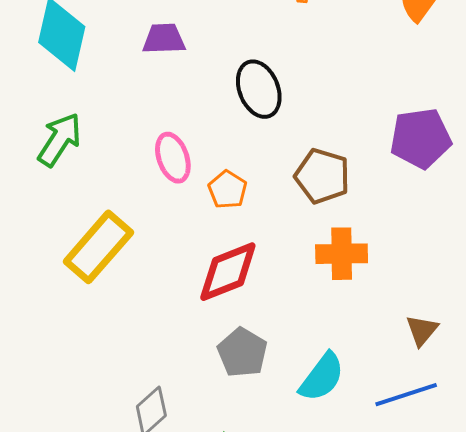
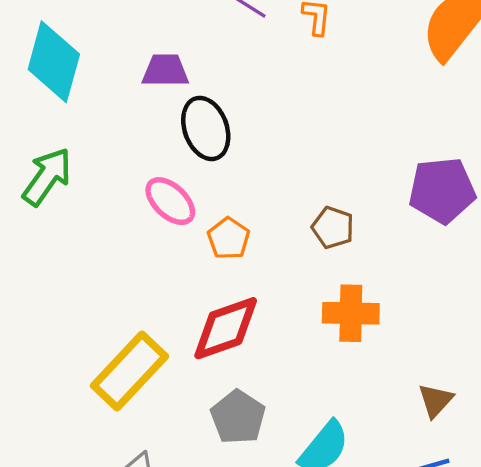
black ellipse: (259, 89) -> (206, 128), moved
pink ellipse: (173, 158) -> (170, 201), turned -30
brown pentagon: (322, 176) -> (333, 227), size x0.7
yellow rectangle: (98, 247) -> (129, 371), moved

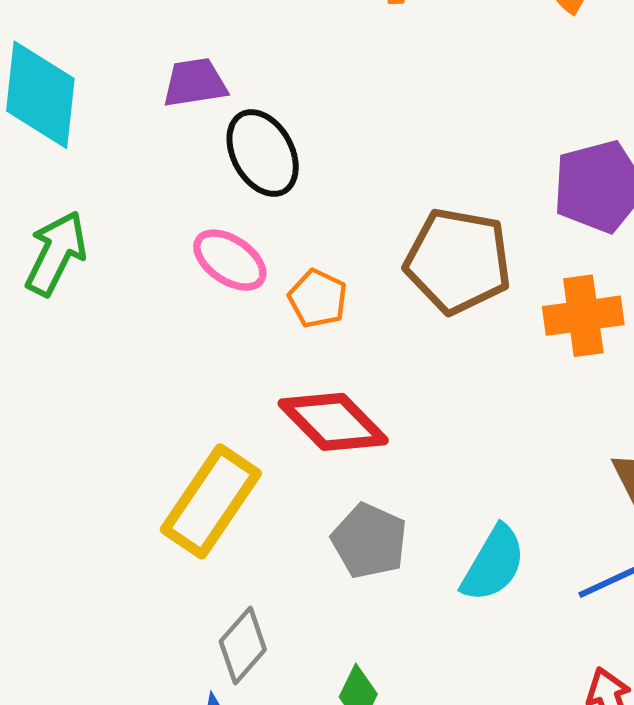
brown pentagon: (333, 227) -> (458, 261), size x1.8
orange cross: (351, 313) -> (583, 316), moved
red diamond: (226, 328) -> (333, 422), turned 74

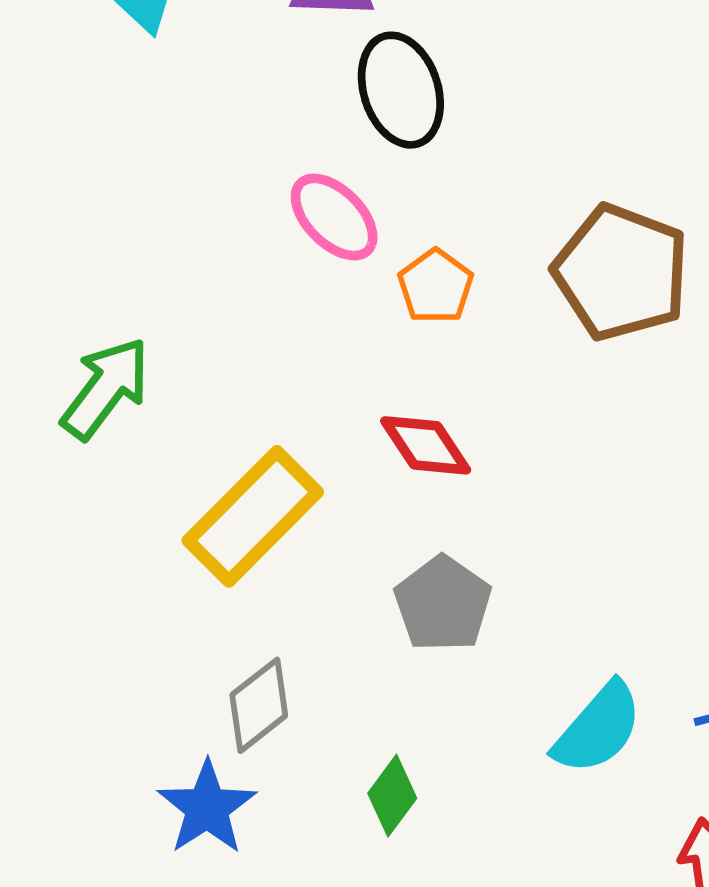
green arrow: (56, 253) -> (106, 388), moved
red diamond: (333, 422) -> (426, 445), size x0.7
cyan semicircle: (493, 564) -> (598, 728), moved

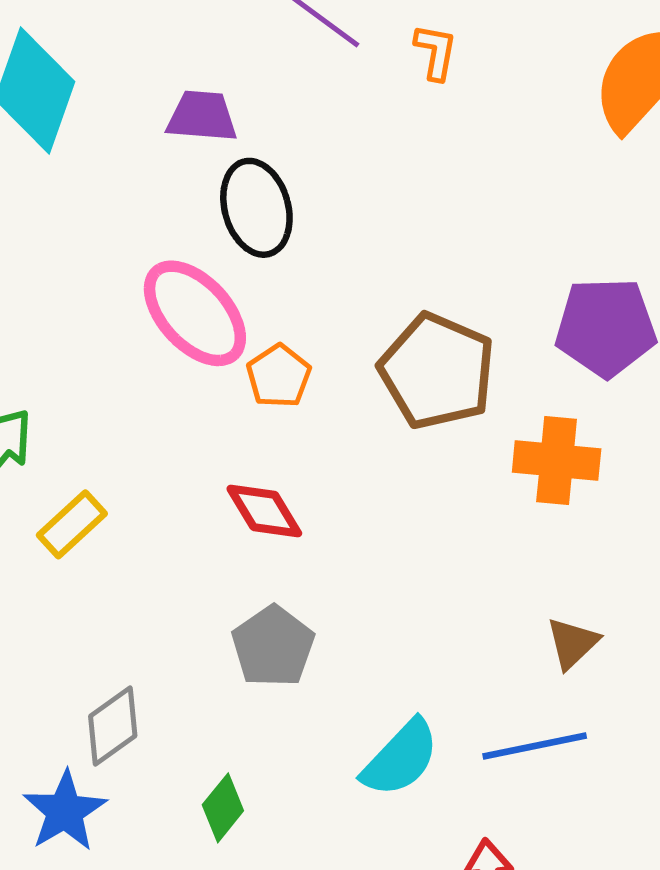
pink ellipse: (334, 217) -> (195, 313), size x1.4
yellow rectangle: (253, 516) -> (72, 524), moved, size x0.6

